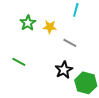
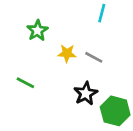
yellow star: (50, 27) -> (67, 53), moved

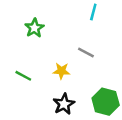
yellow star: (67, 53) -> (61, 71), moved
black star: (86, 93) -> (64, 104), moved

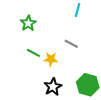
green line: (23, 76) -> (33, 53), moved

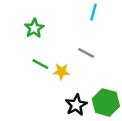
black star: (53, 87) -> (76, 105), moved

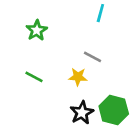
green line: (40, 64) -> (34, 77), moved
yellow star: (61, 72) -> (78, 77), moved

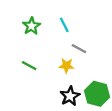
cyan line: (100, 13) -> (64, 25), moved, turned -42

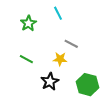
cyan line: (64, 25) -> (58, 13), moved
black star: (70, 96) -> (50, 82), moved

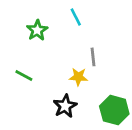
gray line: (71, 44) -> (93, 57), turned 56
green line: (26, 59) -> (24, 76), moved

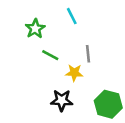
green line: (24, 76) -> (50, 55), moved
black star: (65, 106) -> (62, 100), turned 30

